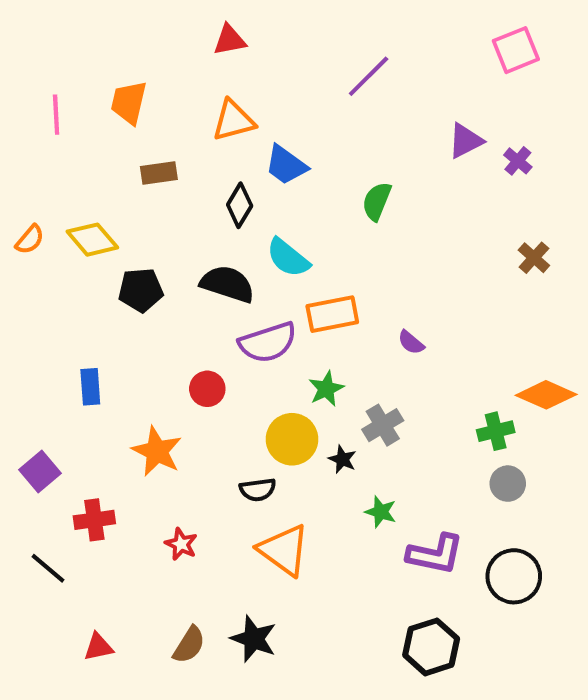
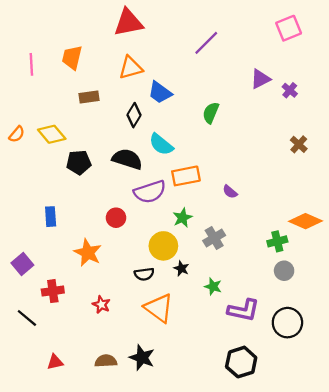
red triangle: (229, 40) -> (128, 23), size x1.6
black star: (342, 459) -> (181, 268), moved
brown semicircle: (189, 645) -> (106, 361), turned -125

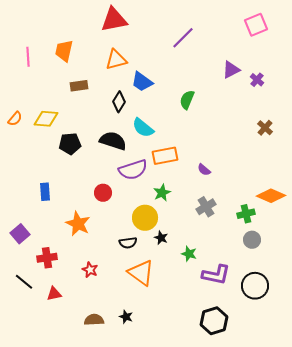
yellow diamond: (52, 134) -> (46, 119), turned -45
gray cross: (214, 238) -> (206, 207), moved
black star: (142, 358) -> (126, 317), size x0.6
red triangle: (55, 362) -> (54, 294), moved

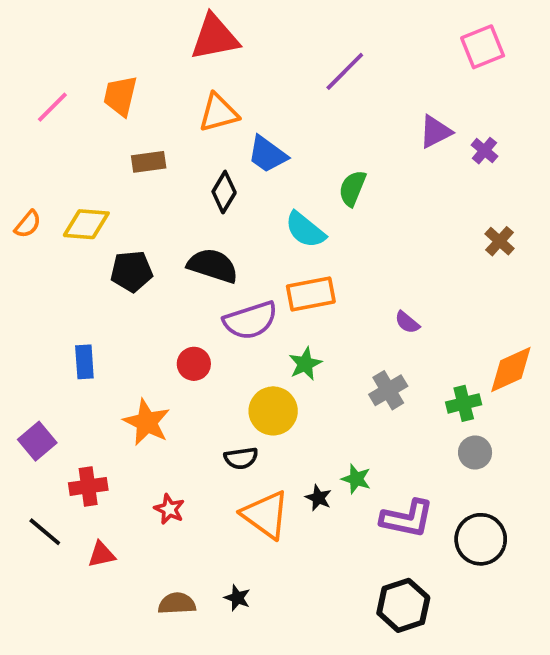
pink line: (28, 57) -> (52, 107), turned 48
cyan semicircle: (143, 128) -> (305, 230), moved
purple semicircle: (204, 170) -> (407, 322), moved
orange diamond: (271, 196) -> (511, 369), turned -48
black star: (161, 238) -> (318, 498), moved

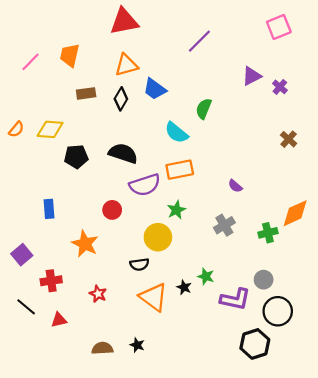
black diamond: (224, 192) -> (121, 99), moved
gray circle: (475, 452) -> (264, 280), moved
black hexagon: (403, 605) -> (255, 344), moved

